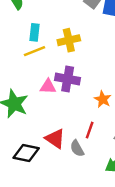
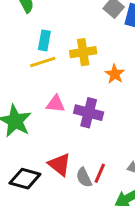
purple cross: (68, 79) -> (89, 113), moved
orange star: (103, 99) -> (115, 74), moved
red line: (90, 130) -> (100, 173), moved

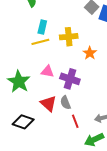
red triangle: (60, 164) -> (48, 104), moved
red line: (100, 173) -> (75, 121), turned -48
gray semicircle: (84, 177) -> (65, 103), moved

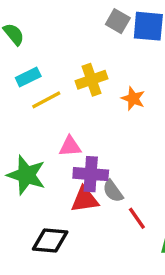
cyan rectangle: (42, 27) -> (28, 77), moved, turned 64
purple cross: (70, 79) -> (91, 174), moved
red triangle: (48, 104) -> (85, 200), turned -36

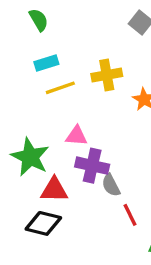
red triangle: (85, 200) -> (54, 190), moved

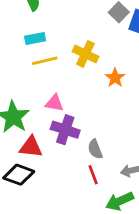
yellow cross: (107, 75) -> (85, 54), turned 30
gray semicircle: (111, 185) -> (95, 149), moved

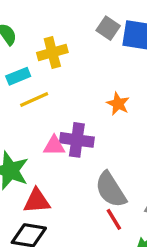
yellow cross: (85, 54) -> (52, 52), moved, turned -30
purple cross: (65, 130) -> (77, 140), moved
gray semicircle: (95, 149) -> (111, 190), size x1.6

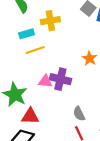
gray semicircle: (111, 190) -> (79, 114), size x0.6

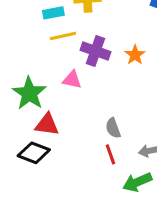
purple cross: (60, 79) -> (95, 51), moved

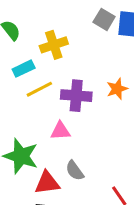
orange star: (135, 55) -> (117, 89), turned 30
gray semicircle: (113, 128) -> (75, 171), moved

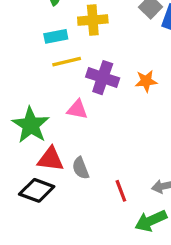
gray semicircle: (75, 171) -> (81, 168), moved

